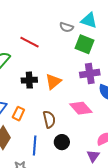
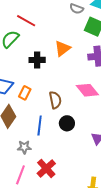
red line: (30, 42) -> (26, 21), moved
orange triangle: (53, 81) -> (62, 48), moved

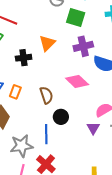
blue line: (40, 126) -> (46, 134), moved
gray star: (24, 147) -> (22, 146), size x1.6

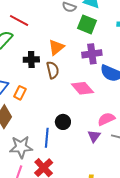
brown semicircle: (46, 95) -> (53, 70), moved

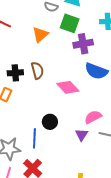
orange triangle: (56, 47) -> (40, 35), moved
purple cross: (92, 54) -> (83, 44), moved
black cross: (31, 60) -> (15, 73), moved

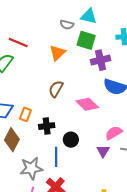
brown semicircle: (37, 70) -> (56, 89), turned -132
black cross: (15, 73) -> (47, 126), moved

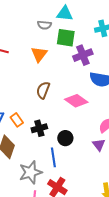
orange rectangle: (25, 114) -> (17, 120), turned -48

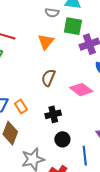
black cross: (39, 128) -> (53, 114), moved
black circle: (65, 138) -> (62, 139), moved
blue line: (53, 157) -> (85, 156), moved

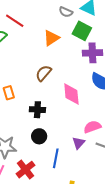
pink diamond: (81, 90) -> (71, 94), turned 30

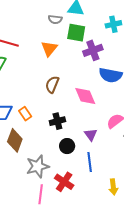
purple triangle: (79, 143) -> (91, 135), moved

